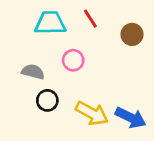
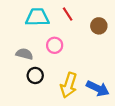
yellow arrow: (92, 113) -> (69, 85), turned 80

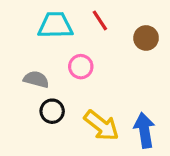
yellow arrow: (69, 85) -> (101, 126), turned -70
blue arrow: (98, 88) -> (144, 130), turned -125

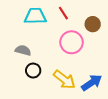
pink circle: (81, 67) -> (71, 42), moved, size x1.5
blue arrow: (144, 130) -> (92, 83), turned 65

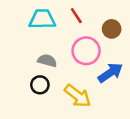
gray semicircle: (23, 50) -> (47, 61), moved
blue arrow: (92, 83) -> (110, 73), moved

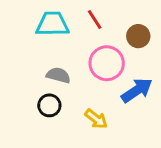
yellow arrow: (78, 96) -> (96, 119), size x0.7

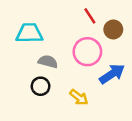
red line: (95, 20) -> (90, 16), moved
cyan trapezoid: (52, 24) -> (29, 33), moved

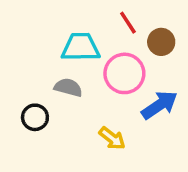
cyan trapezoid: (29, 33) -> (81, 47), moved
black circle: (41, 86) -> (35, 117), moved

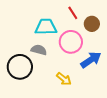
black circle: (35, 117) -> (20, 67), size x1.6

